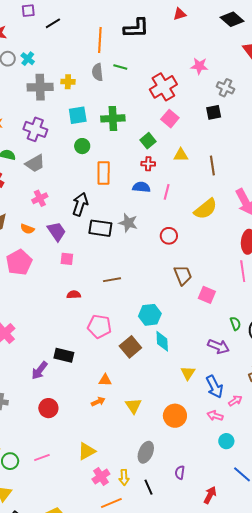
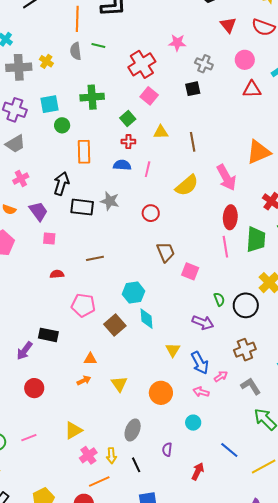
yellow cross: (68, 82) -> (46, 61), turned 32
cyan square: (78, 115) -> (49, 104), moved
cyan circle: (226, 441) -> (193, 423), moved

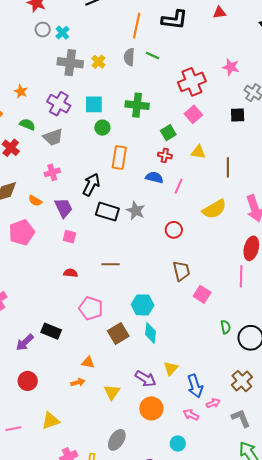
purple arrow: (203, 323) -> (146, 379), moved
brown cross: (245, 350) -> (242, 381), turned -30
yellow triangle: (73, 430) -> (50, 421), moved

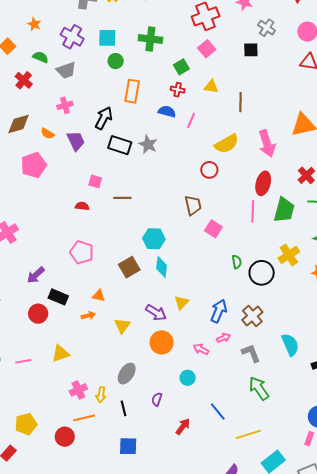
red circle: (174, 230) -> (209, 170), moved
pink square: (69, 237) -> (95, 181), moved
pink pentagon: (91, 308) -> (82, 252), moved
black rectangle: (51, 331) -> (58, 297), moved
blue arrow: (195, 386) -> (219, 311), moved, turned -140

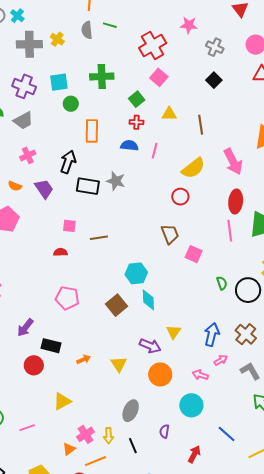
black square: (251, 50) -> (214, 80), moved, turned -35
orange triangle: (99, 296) -> (69, 449), moved, turned -40
pink line: (23, 361) -> (27, 428), moved
cyan circle: (188, 378) -> (191, 405), size x1.5

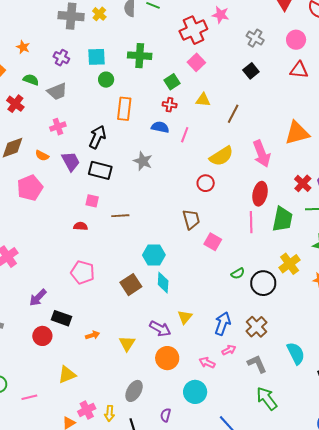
pink star: (189, 25) -> (220, 15), moved
purple cross: (24, 86) -> (61, 58), size x0.7
brown line: (201, 125) -> (233, 114), turned 30
black rectangle: (88, 186) -> (100, 170), moved
green semicircle: (222, 283) -> (238, 273), turned 72

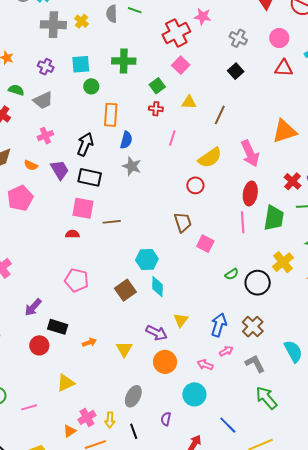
blue semicircle: (160, 127) -> (126, 140), moved, turned 96
pink square: (92, 201) -> (83, 208), size x1.6

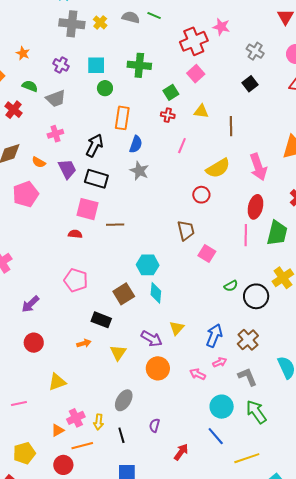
gray semicircle: (112, 14) -> (131, 17), turned 102
brown line: (220, 115) -> (231, 126), turned -30
black rectangle: (58, 327) -> (101, 320), moved
cyan circle: (194, 394) -> (222, 407), moved

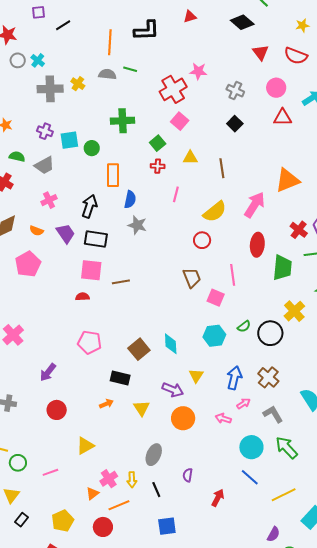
cyan square: (96, 65) -> (69, 140), moved
pink arrow: (258, 167) -> (254, 205), turned -120
pink line: (246, 235) -> (233, 275), moved
cyan hexagon: (148, 265) -> (214, 336), moved

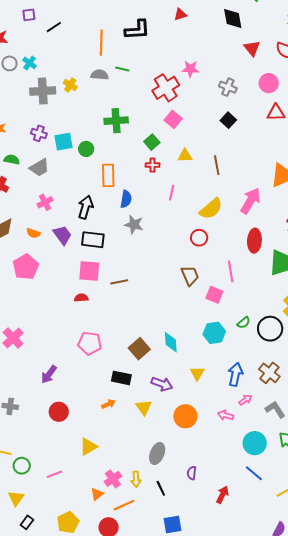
black diamond: (242, 22) -> (233, 19), turned 40
purple arrow: (173, 390) -> (162, 384), moved

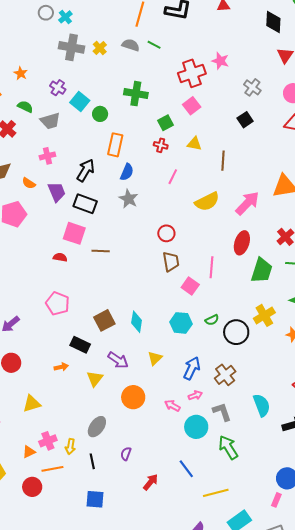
cyan square: (63, 142) -> (80, 101), turned 36
red circle: (199, 238) -> (166, 233), moved
cyan circle: (255, 443) -> (196, 427), moved

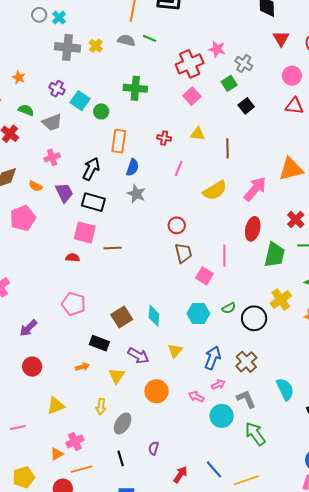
gray cross: (252, 87) -> (244, 63), moved
green square: (165, 123) -> (229, 83), moved
yellow arrow: (70, 447) -> (101, 407), moved
blue line: (186, 469) -> (214, 469), moved

